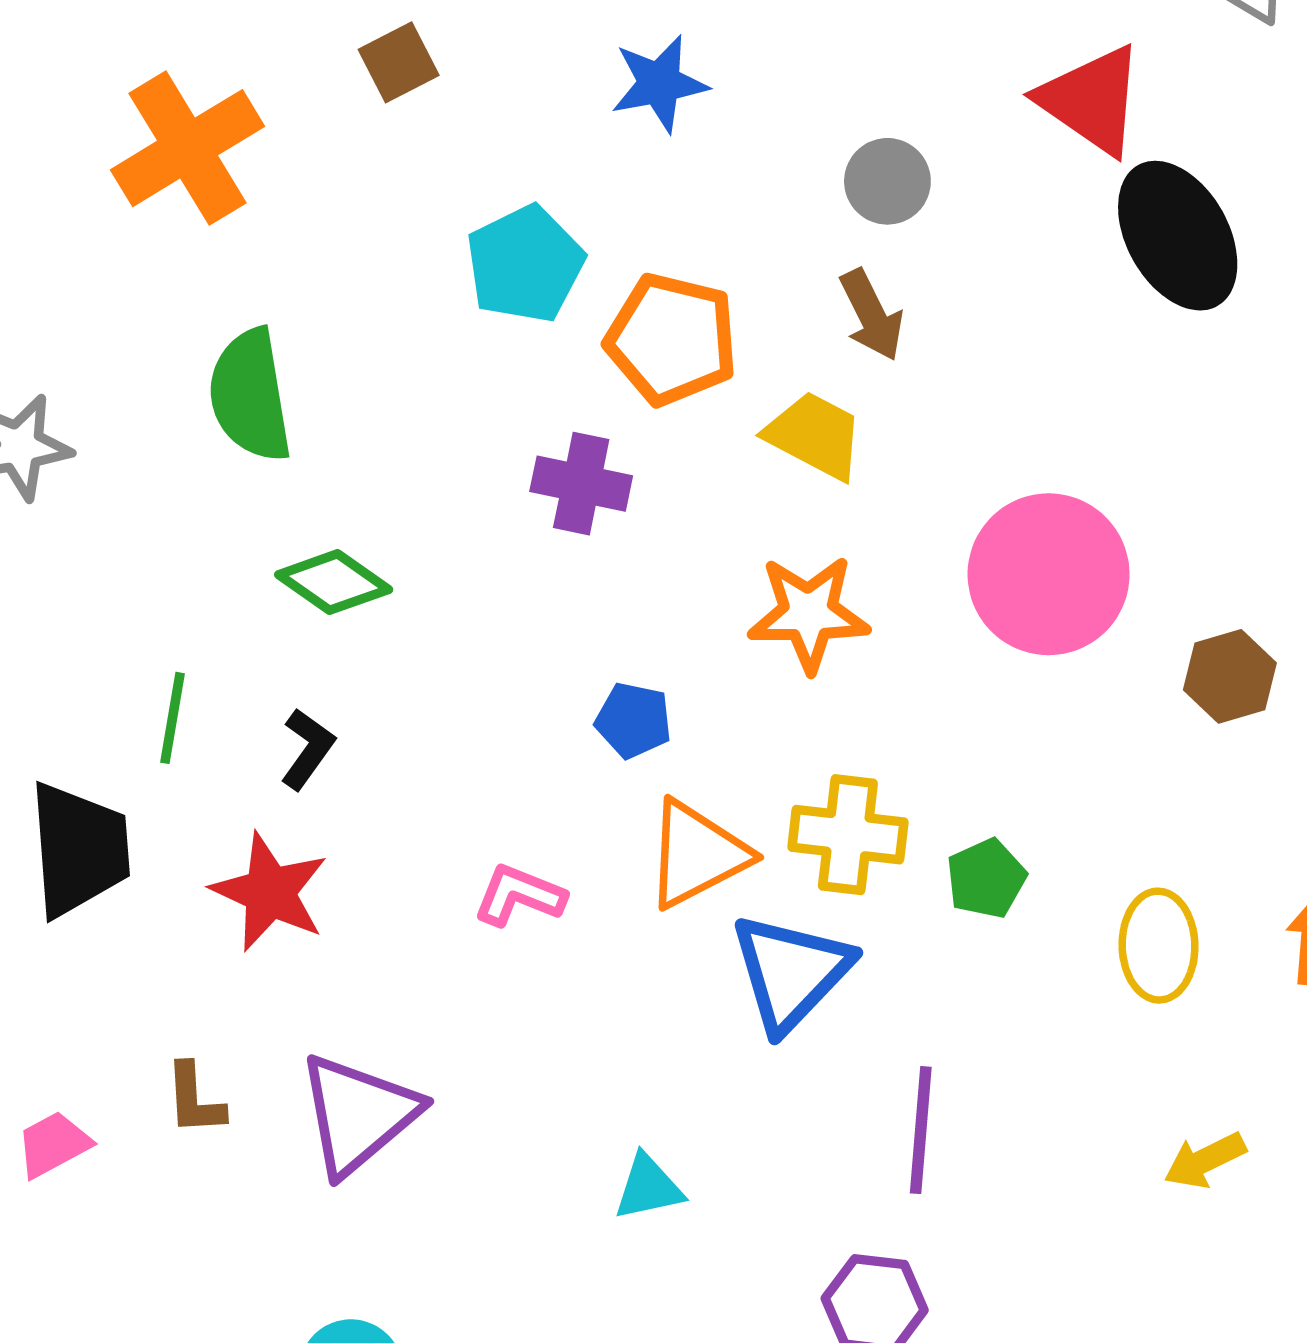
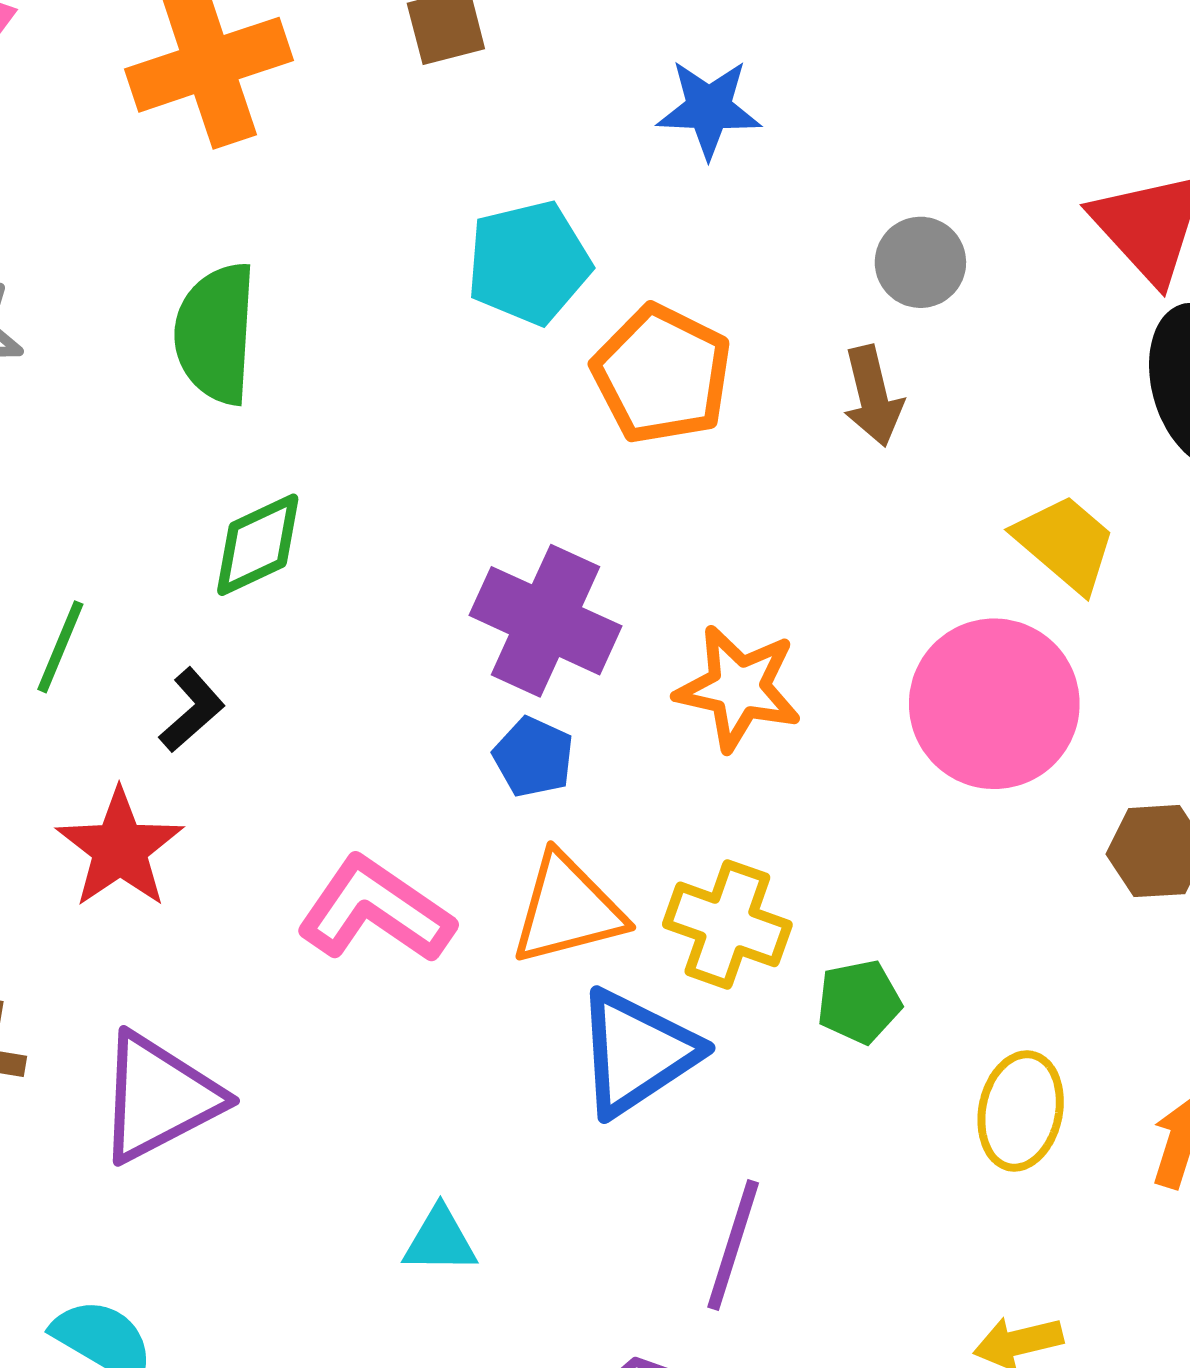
yellow trapezoid: (815, 435) -> (1065, 543), moved
purple cross: (581, 484) -> (545, 621), moved, size x1.4
green diamond: (334, 582) -> (258, 545), turned -73
pink L-shape: (519, 895) -> (375, 910), size x1.6

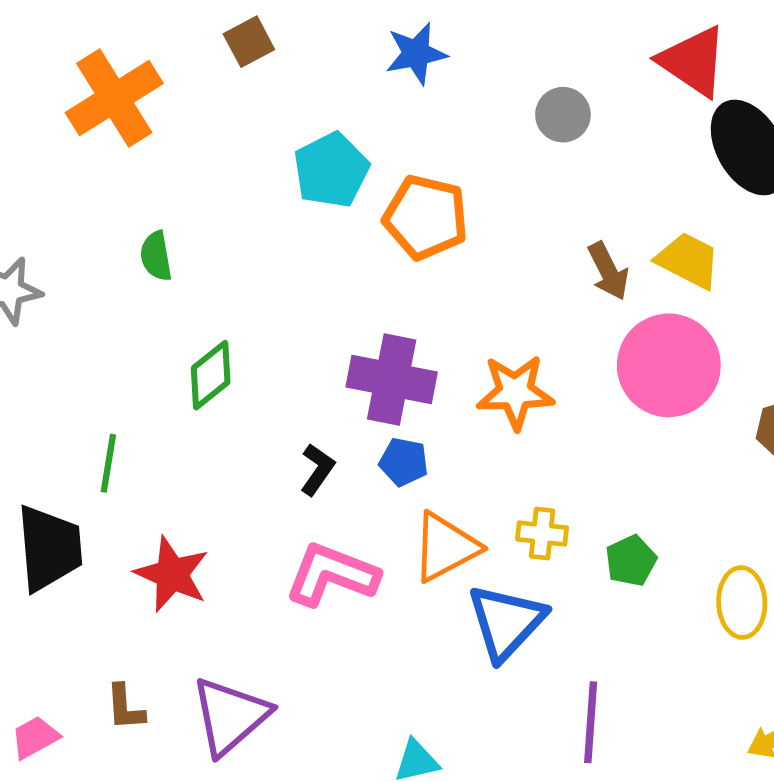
green semicircle: (216, 333) -> (156, 256), size x0.6
brown arrow: (873, 396) -> (608, 271), moved
black L-shape: (192, 710) -> (317, 470), moved
yellow cross: (727, 924) -> (542, 534), size x0.7

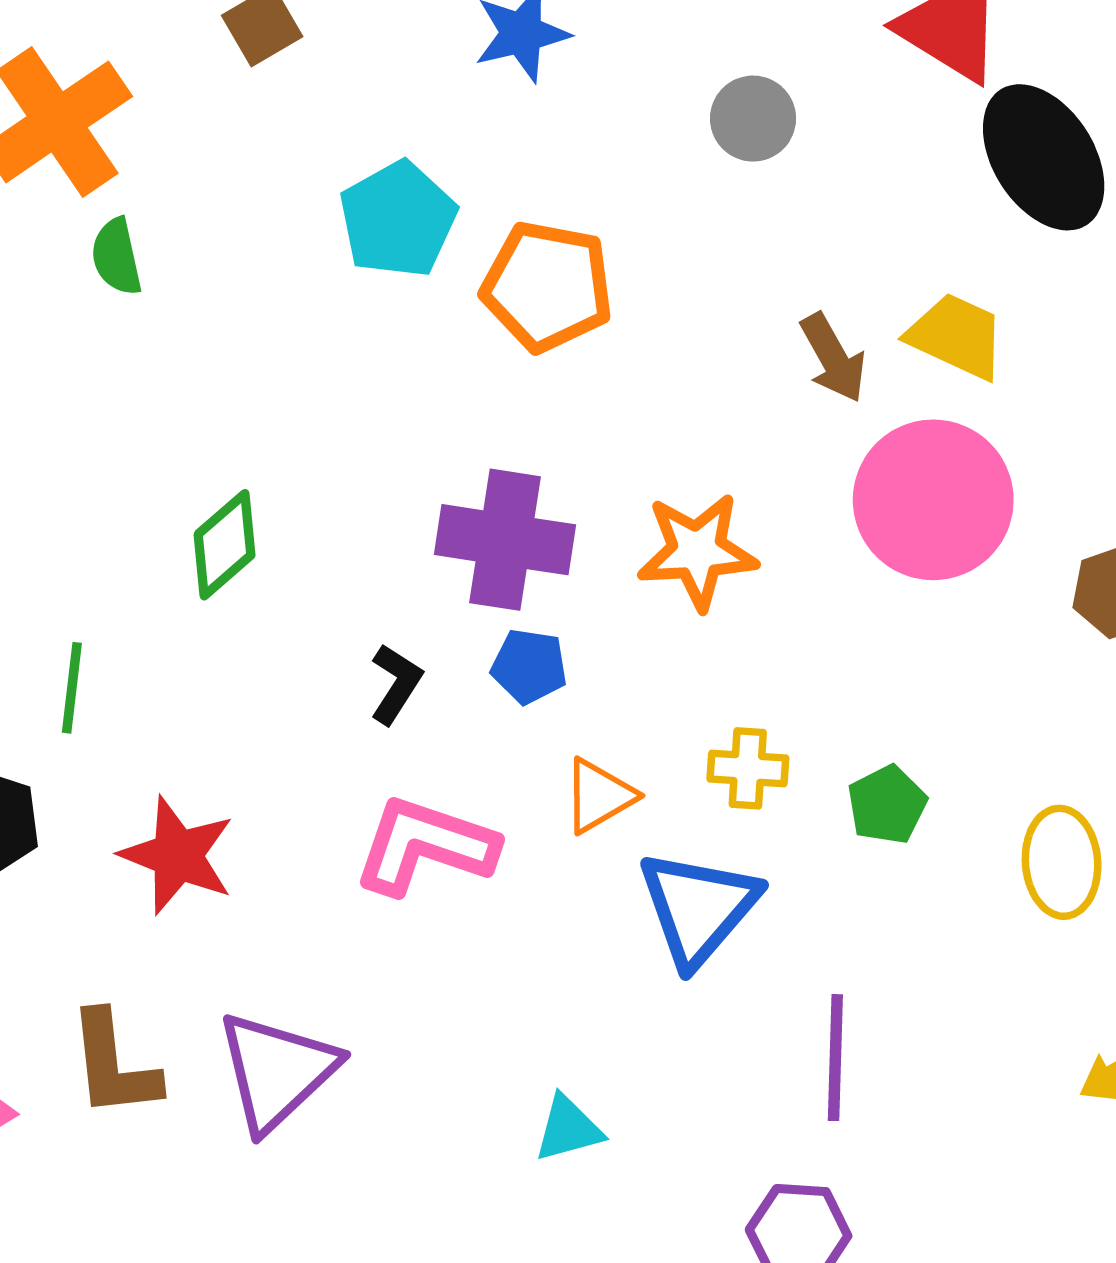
green semicircle: (156, 256) -> (117, 257), moved
orange triangle: (445, 547) -> (599, 796), size x0.7
brown L-shape: (125, 707) -> (114, 1065), size x1.5

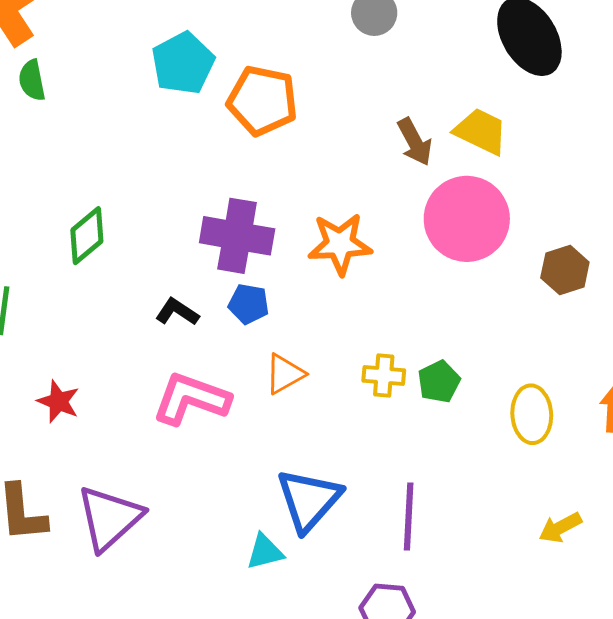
black L-shape: (396, 684) -> (177, 312), turned -90
yellow cross: (748, 768) -> (384, 376), moved
red star: (177, 855) -> (58, 401), size x0.7
blue triangle: (698, 908) -> (309, 500), moved

